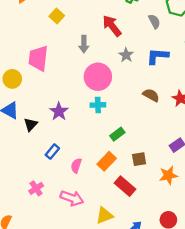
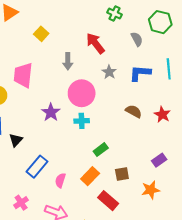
purple star: (59, 111) -> (51, 112), moved
blue rectangle: (52, 152) -> (37, 167), size x1.5

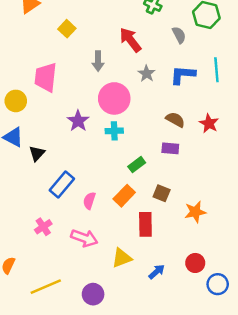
purple rectangle: (159, 160) -> (170, 148), moved, turned 40
brown square: (122, 174) -> (162, 193), turned 32
red rectangle: (108, 201) -> (145, 224), turned 48

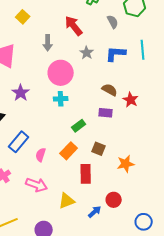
purple star: (78, 121) -> (21, 93), moved
red star: (209, 123) -> (131, 100), moved
red circle: (195, 263) -> (114, 200), moved

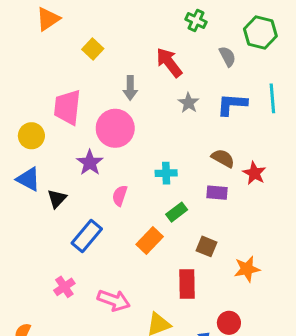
pink circle: (61, 73) -> (115, 128), moved
cyan cross: (61, 99) -> (166, 173), moved
orange rectangle: (69, 151) -> (150, 240), moved
pink semicircle: (41, 155) -> (120, 196), moved

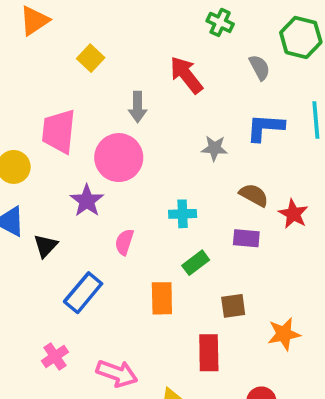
gray star: (189, 103) -> (214, 148), moved, turned -30
orange rectangle: (150, 240) -> (162, 298), turned -45
brown square: (206, 246) -> (233, 306), turned -30

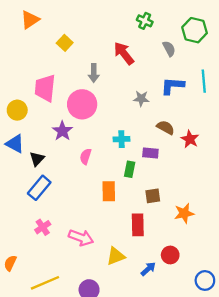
purple rectangle: (246, 238) -> (150, 153), moved
green rectangle: (196, 263) -> (130, 169), turned -42
blue rectangle: (83, 293) -> (39, 188), moved

